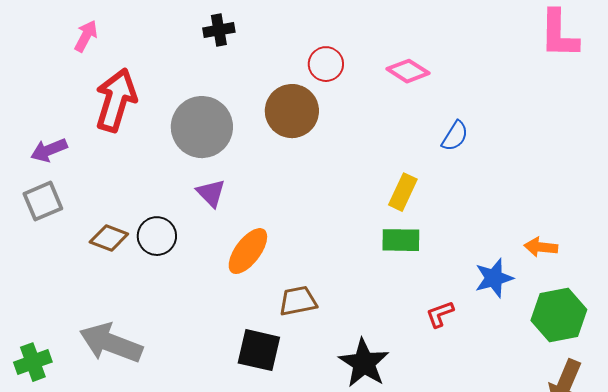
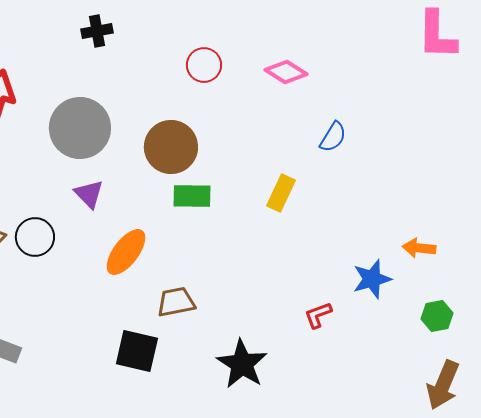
brown circle: (292, 111) -> (171, 147), moved
green rectangle: (401, 240) -> (192, 196), moved
green hexagon: (559, 315) -> (437, 316), size x0.6

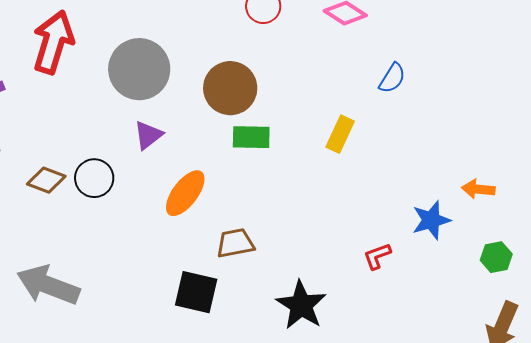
purple triangle: (89, 194) -> (148, 135), turned 36

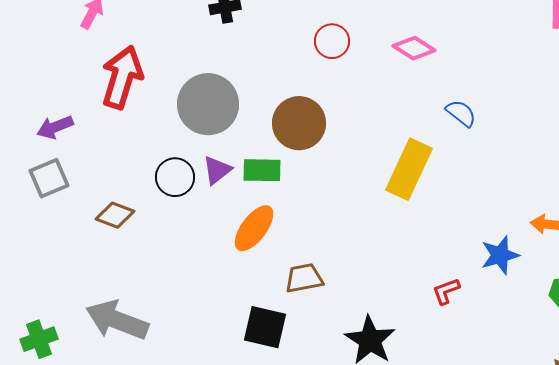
blue semicircle: (392, 78) -> (461, 113), turned -84
yellow rectangle: (340, 134) -> (409, 169), size x1.6
green rectangle: (251, 137) -> (262, 170), moved
black circle: (94, 178) -> (175, 177), moved

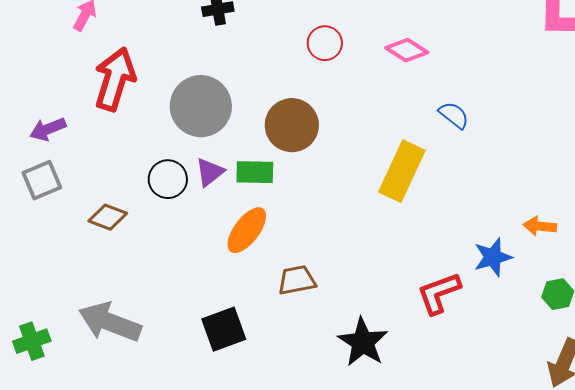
red L-shape: (446, 291) -> (439, 293), size x1.6
black square: (265, 327) -> (224, 329), moved, turned -33

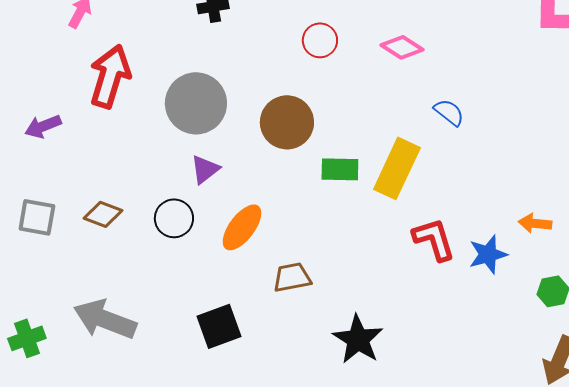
green rectangle: (255, 172) -> (340, 169), moved
black circle: (168, 179) -> (174, 218), moved
gray square: (42, 180) -> (37, 217), moved, turned 33
red L-shape: (439, 293) -> (434, 239), moved, turned 93

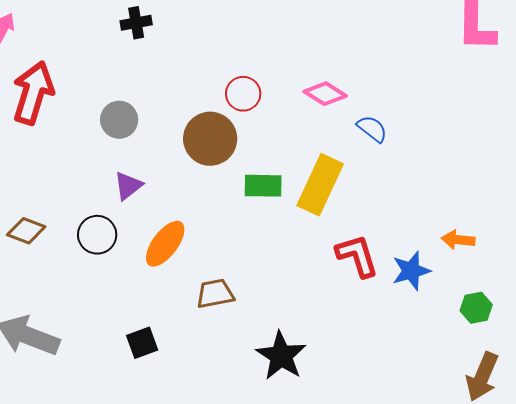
red circle: (320, 40) -> (243, 94), moved
pink diamond: (402, 47) -> (325, 94), moved
gray circle: (196, 103) -> (119, 120), size x0.6
black square: (219, 326) -> (142, 343), size x0.7

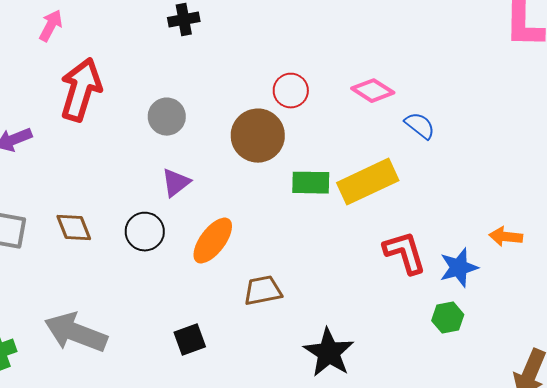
yellow rectangle: (320, 185) -> (368, 182), turned 40
brown diamond: (26, 231) -> (74, 228), turned 48
green hexagon: (476, 308) -> (448, 318), moved

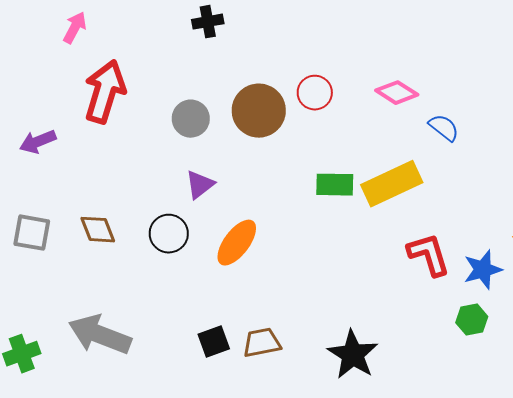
brown circle: (258, 136) -> (259, 111), moved
brown trapezoid: (263, 291) -> (262, 343), moved

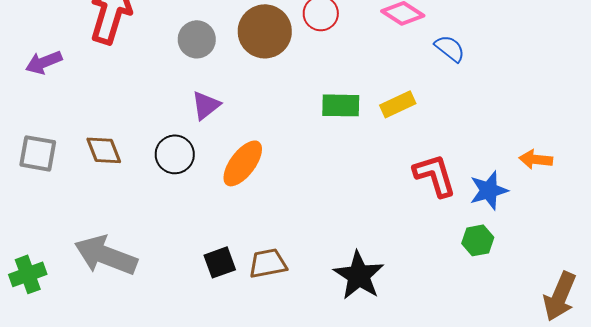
yellow rectangle: (392, 184) -> (398, 104), size x0.6

